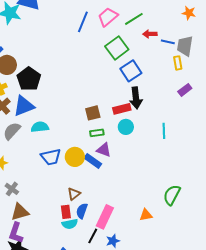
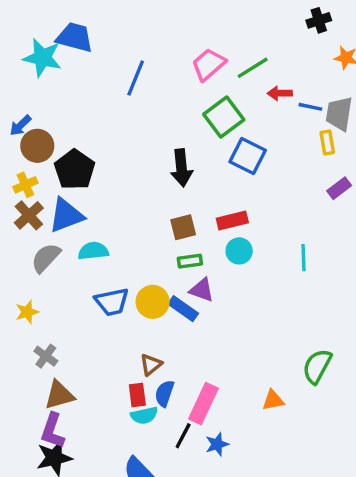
blue line: (83, 22) -> (136, 78), moved
blue square: (131, 71) -> (248, 156), turned -30
black arrow: (136, 98) -> (181, 168), moved

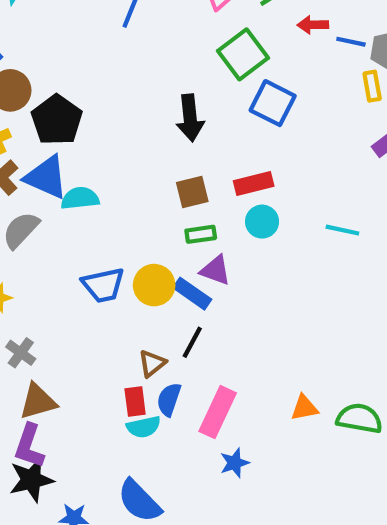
blue triangle: (66, 215) -> (46, 177), turned 45
cyan semicircle: (93, 251) -> (80, 198), moved
cyan line: (304, 258) -> (342, 230), turned -76
green semicircle: (317, 366) -> (359, 418), moved, turned 72
black line: (183, 436) -> (192, 342), moved

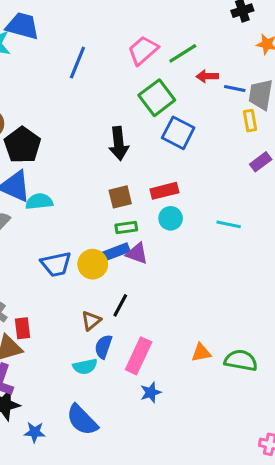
blue rectangle: (192, 294) -> (116, 252), moved, turned -56
red rectangle: (135, 401) -> (22, 328), moved

